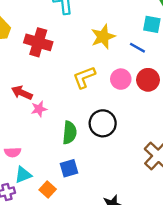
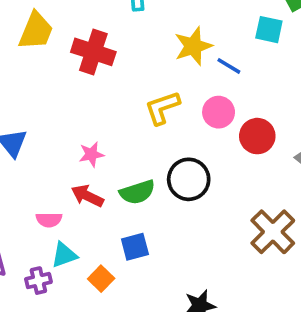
blue line: (137, 48) -> (229, 66), moved
red circle: (148, 80) -> (257, 136), moved
red arrow: (22, 93) -> (87, 196), moved
green semicircle: (70, 133) -> (137, 192), turned 65

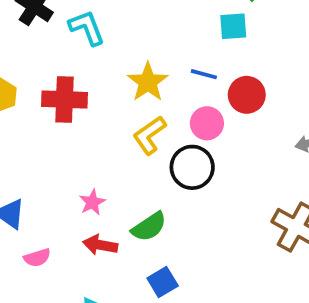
yellow star: (193, 46) -> (148, 82), moved
red circle: (257, 136) -> (247, 95), moved
black circle: (189, 179) -> (192, 167), moved
pink semicircle: (49, 220) -> (37, 258), moved

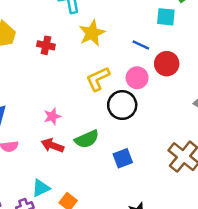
yellow star: (148, 82) -> (92, 33), moved
red cross: (64, 99) -> (46, 45), size x0.6
blue square: (163, 282) -> (123, 158), moved

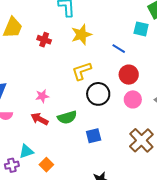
red circle: (167, 64) -> (129, 75), moved
pink circle: (137, 78) -> (133, 99), moved

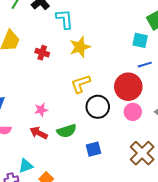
blue line: (119, 49) -> (145, 65), moved, turned -48
red circle: (129, 75) -> (128, 87), size x1.4

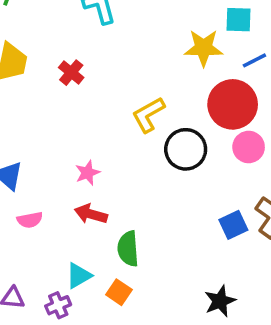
yellow star: (80, 47) -> (204, 48), moved, turned 30
red cross: (42, 53) -> (71, 73), turned 32
green semicircle: (67, 131) -> (128, 249), moved, turned 114
blue square: (94, 149) -> (233, 225), moved

